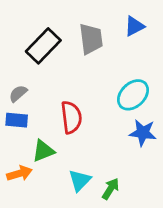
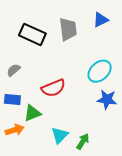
black rectangle: (43, 46) -> (32, 34), turned 70
red semicircle: (71, 117) -> (53, 88), turned 75
blue rectangle: (17, 120) -> (12, 100), moved

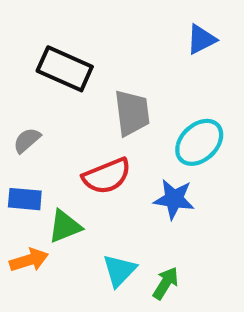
gray trapezoid: (68, 29) -> (132, 113), moved
blue star: (107, 100) -> (174, 199), moved

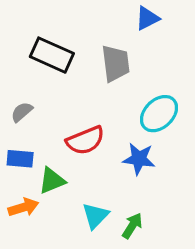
blue triangle: (201, 39) -> (147, 18), moved
gray trapezoid: (132, 113) -> (115, 63), moved

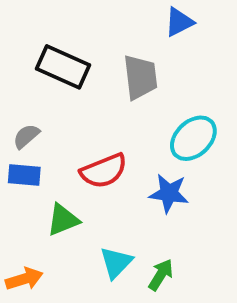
blue rectangle: (20, 159) -> (24, 175), moved
orange arrow: (23, 207) -> (24, 279), moved

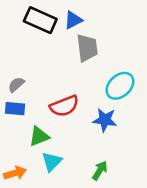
blue triangle: (179, 22) -> (73, 20), moved
black rectangle: (63, 67) -> (40, 20), moved
cyan triangle: (116, 263) -> (52, 162), moved

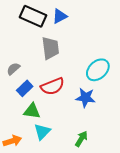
gray trapezoid: (87, 48) -> (50, 48), moved
blue rectangle: (15, 109) -> (25, 88), moved, turned -49
green triangle: (39, 136) -> (32, 111), turned 30

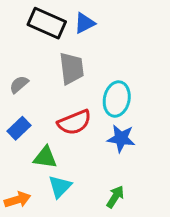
gray semicircle: (13, 69) -> (19, 84), moved
cyan ellipse: (98, 70) -> (117, 99), moved, turned -35
blue rectangle: (25, 88) -> (19, 128), moved

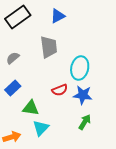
black rectangle: (47, 23) -> (18, 17), moved, turned -60
red semicircle: (74, 122) -> (60, 90), moved, size x0.7
green arrow: (115, 197) -> (85, 122), moved

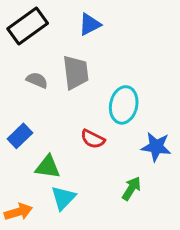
gray semicircle: (13, 58) -> (37, 80), moved, turned 64
red semicircle: (60, 90) -> (93, 139), turned 49
blue star: (83, 95) -> (156, 147), moved

